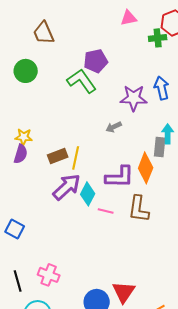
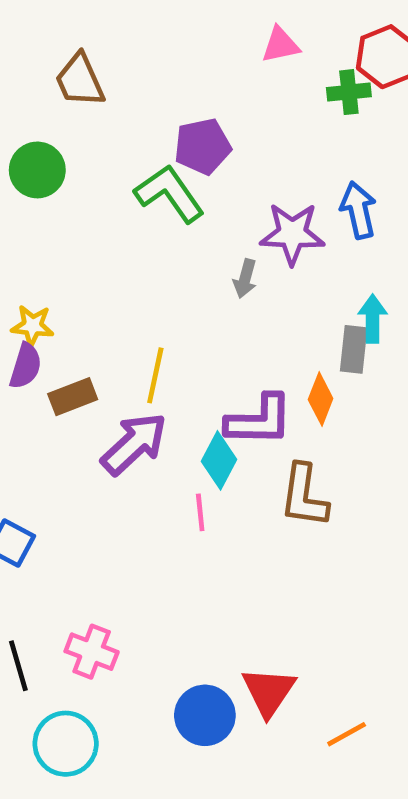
gray arrow: (114, 127) -> (245, 279), moved, turned -49
brown rectangle: (58, 156) -> (73, 397), moved
orange diamond: (146, 168) -> (321, 399), size x0.7
cyan diamond: (88, 194) -> (219, 460), moved
pink line: (106, 211) -> (200, 512), moved, turned 70

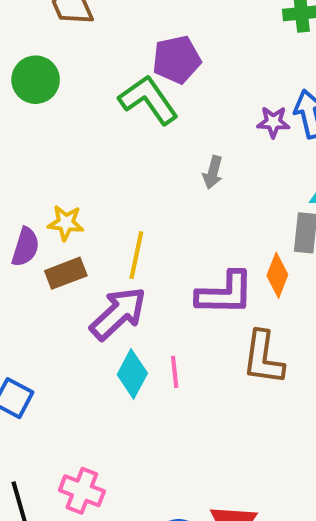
purple star: (292, 234) -> (273, 122), moved, size x0.6
yellow star: (33, 326) -> (66, 223), moved
cyan diamond: (219, 460) -> (132, 374), moved

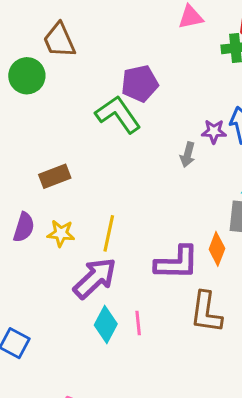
green circle: (36, 80) -> (27, 76), moved
gray arrow: (213, 172) -> (188, 155), moved
yellow star: (66, 223) -> (61, 233), moved
brown rectangle: (66, 273) -> (55, 176), moved

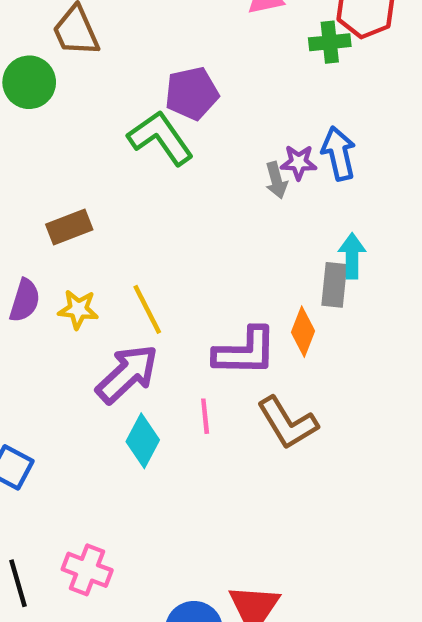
gray arrow: (188, 155) -> (276, 180), moved, turned -30
yellow line: (109, 233) -> (147, 309), turned -39
brown L-shape: (206, 312) -> (287, 423), turned -39
pink line: (138, 323) -> (205, 416), moved

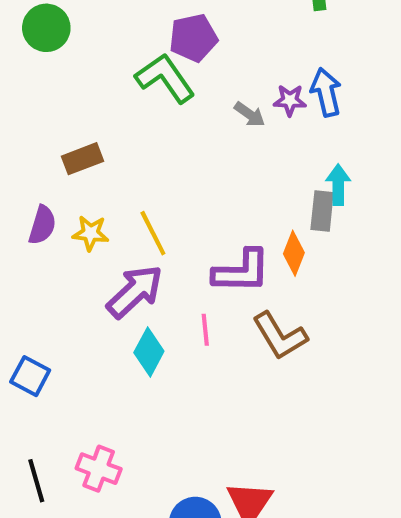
gray arrow: (276, 180) -> (250, 114), moved, turned -40

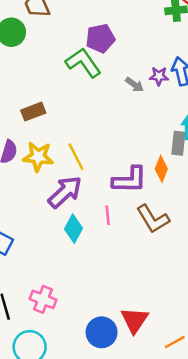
yellow star: (91, 233) -> (38, 157), size x1.4

